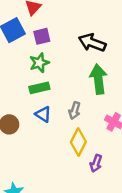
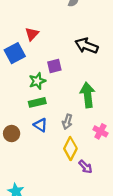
purple square: (42, 36) -> (54, 66), moved
black arrow: (92, 43) -> (87, 46), moved
purple arrow: (96, 163) -> (85, 167), turned -64

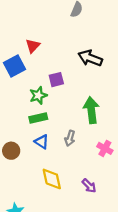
yellow diamond: (70, 149) -> (52, 179), moved, turned -40

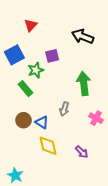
blue square: (15, 66) -> (14, 55), moved
green rectangle: (38, 118) -> (26, 89), moved, turned 63
blue triangle: (42, 142) -> (42, 122), moved
brown circle: (11, 151) -> (23, 120), moved

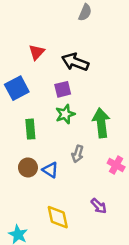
black arrow: (83, 37) -> (75, 62), moved
green star: (36, 70) -> (65, 114), moved
green rectangle: (26, 89) -> (30, 129), turned 35
yellow diamond: (48, 146) -> (58, 217), moved

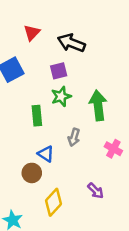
green rectangle: (30, 129) -> (37, 116), moved
brown circle: (28, 168) -> (32, 173), moved
yellow diamond: (58, 217) -> (53, 202), turned 55

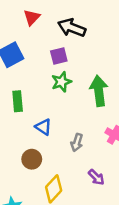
green rectangle: (37, 116) -> (18, 101), moved
gray arrow: (74, 137) -> (77, 142), moved
blue triangle: (46, 154) -> (43, 127), moved

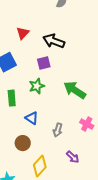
green star: (61, 82) -> (37, 86), moved
green arrow: (99, 91) -> (75, 90), turned -50

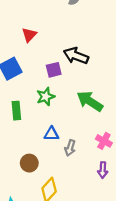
black arrow: (54, 41) -> (76, 56), moved
blue triangle: (32, 118) -> (51, 134), moved, turned -32
purple arrow: (73, 157) -> (103, 170), moved, turned 48

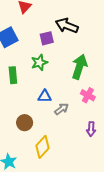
green arrow: (90, 101) -> (79, 67), turned 75
pink cross: (104, 141) -> (88, 95), moved
gray arrow: (70, 148) -> (62, 109), turned -144

